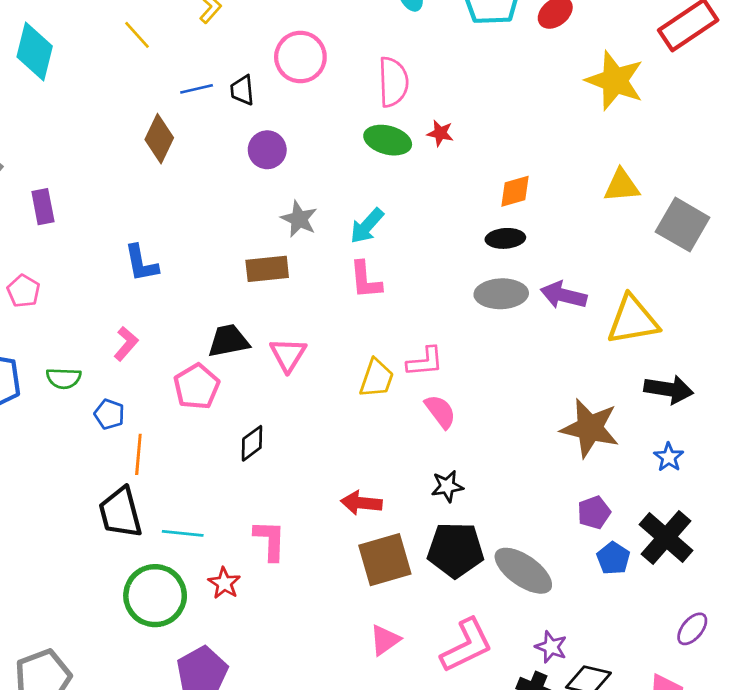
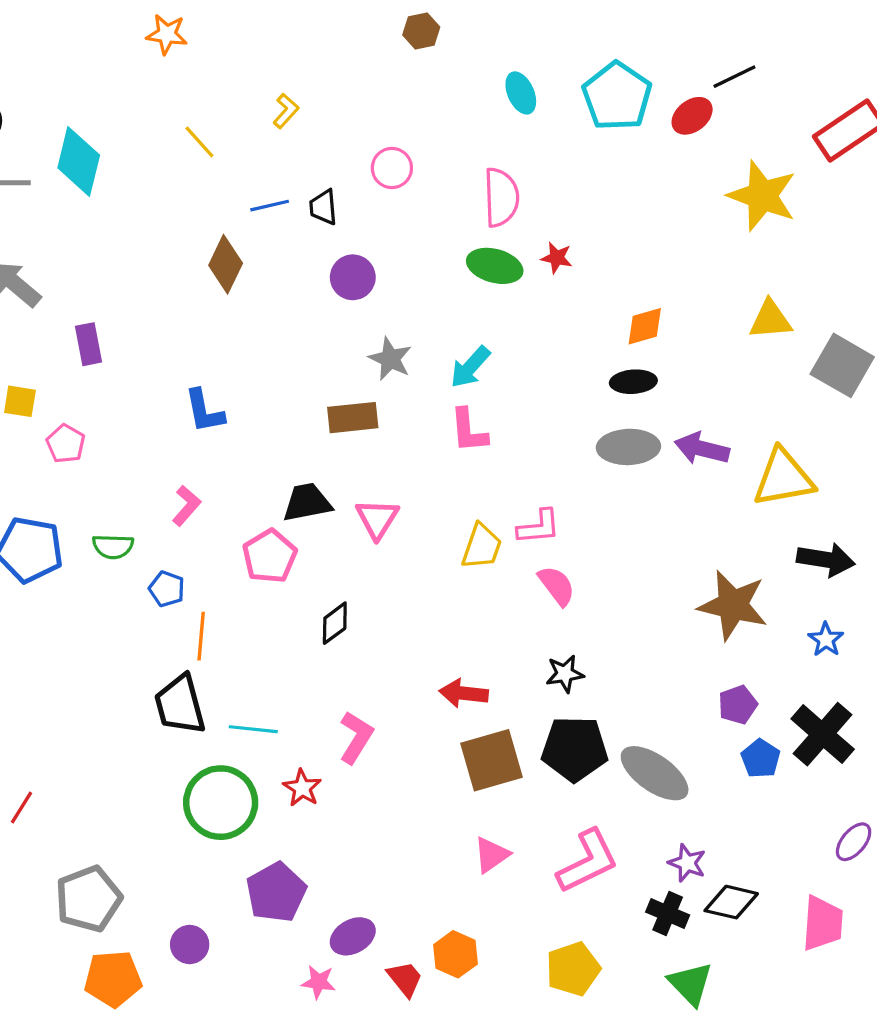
pink circle: (300, 57) -> (392, 168), size x0.7
pink L-shape: (270, 540) -> (356, 737), turned 30

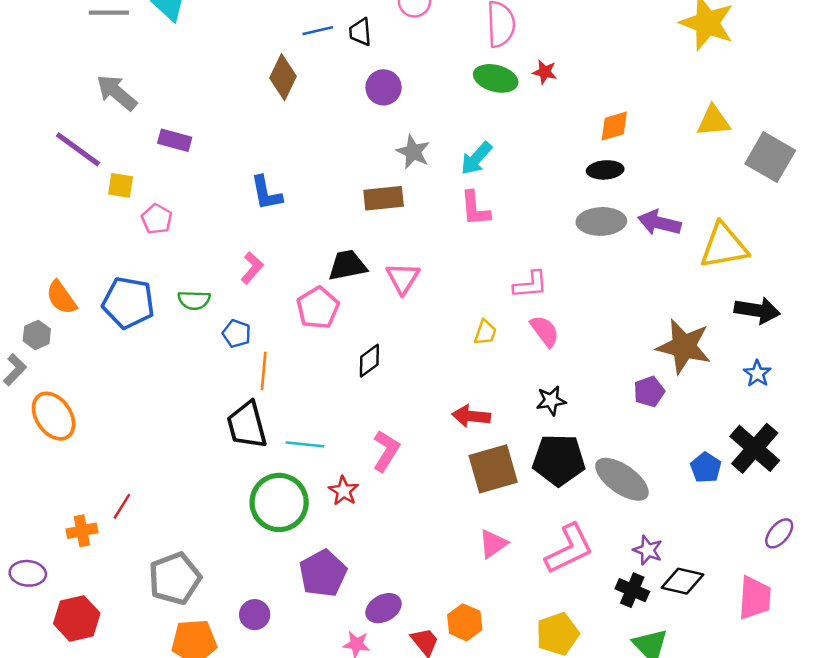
purple rectangle: (88, 344) -> (175, 140), turned -64
yellow trapezoid: (482, 546) -> (485, 332), moved, size x0.7
purple pentagon: (738, 705) -> (649, 392), moved

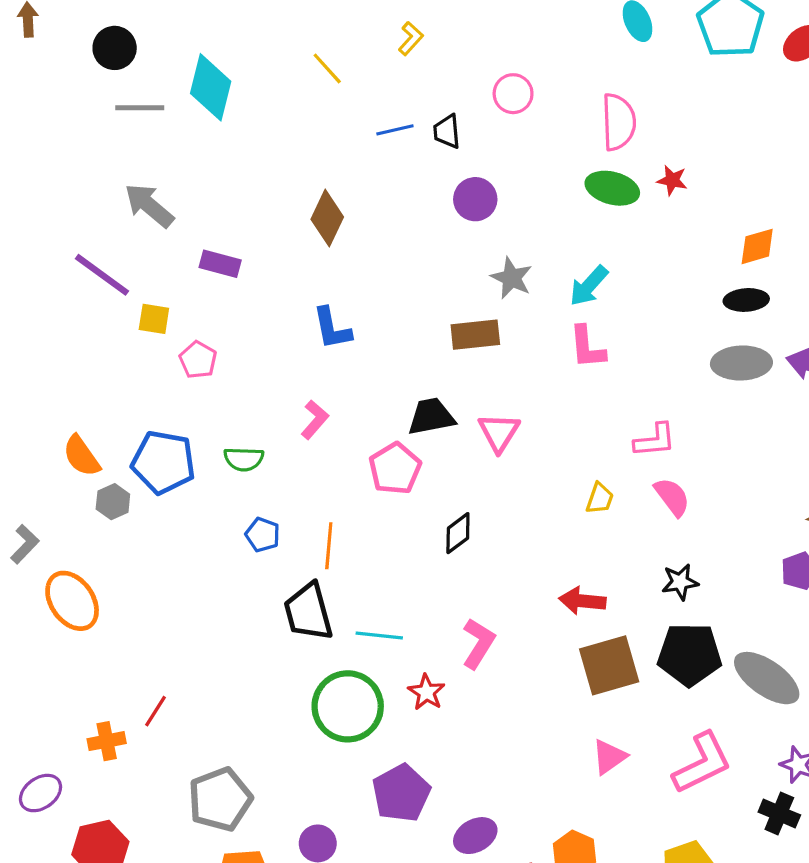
brown diamond: (283, 77) -> (327, 218), moved
blue pentagon: (237, 334) -> (263, 535), moved
gray hexagon: (37, 335) -> (113, 502), moved
purple ellipse: (28, 573) -> (41, 793), turned -40

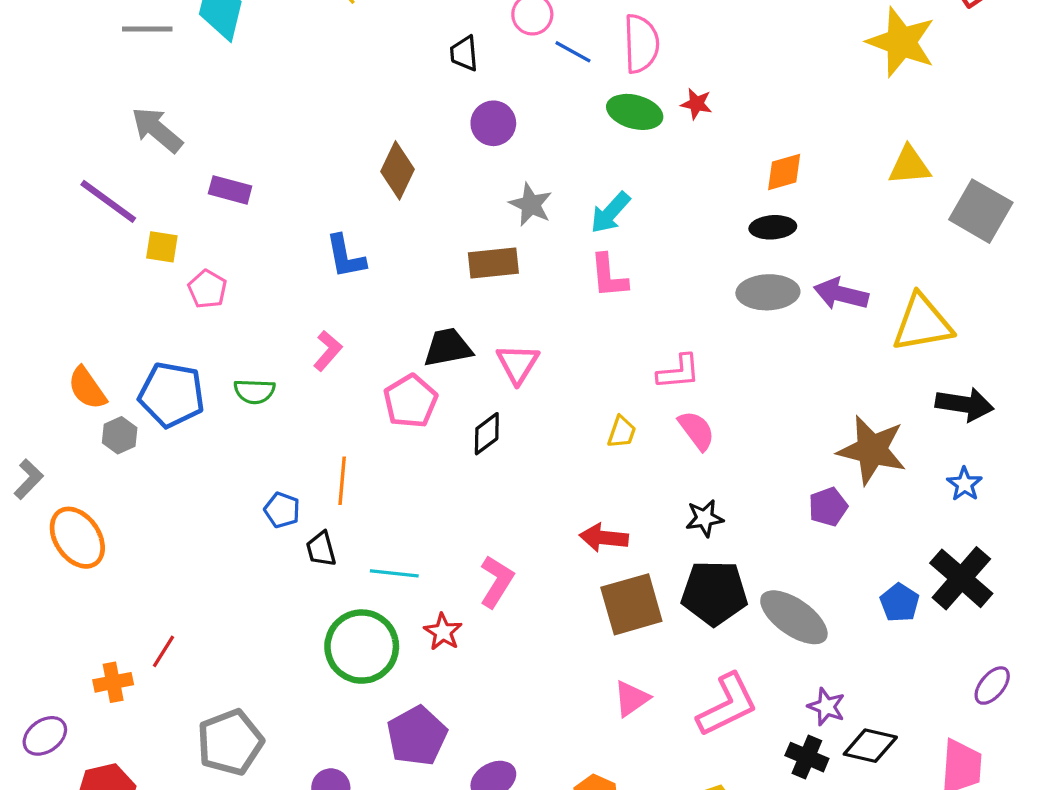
blue line: (395, 130) -> (573, 52), moved, turned 42
brown diamond: (327, 218) -> (397, 170), moved
black diamond: (458, 533) -> (487, 434), moved
blue pentagon: (263, 535) -> (282, 510), moved
black trapezoid: (308, 612) -> (321, 549), size x0.6

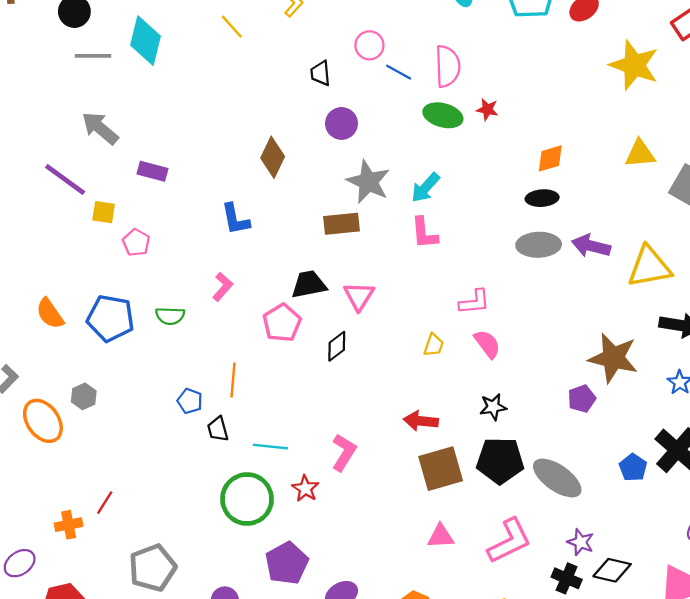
gray star: (531, 205) -> (368, 182), size x1.4
gray hexagon: (120, 435) -> (84, 396), moved
pink triangle: (631, 699) -> (441, 536), turned 32

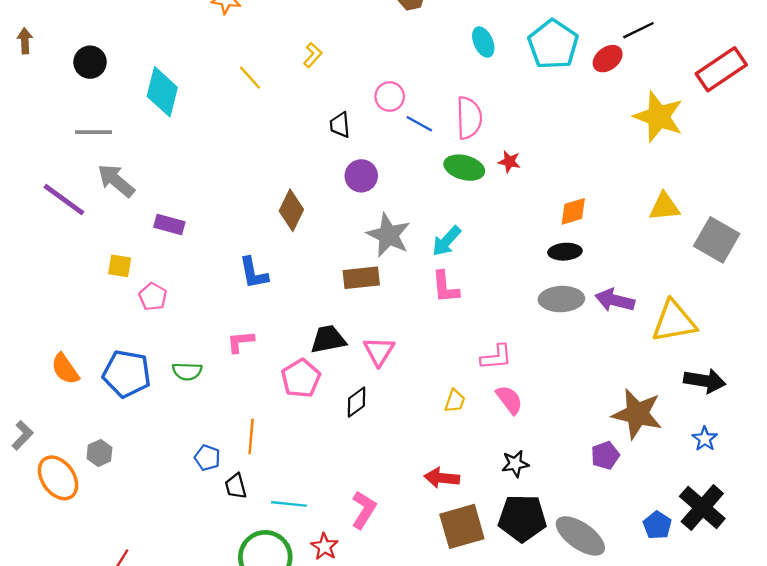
gray line: (93, 56) -> (94, 132), moved
purple line: (65, 179) -> (64, 200), moved
pink L-shape: (223, 287) -> (240, 342), turned -136

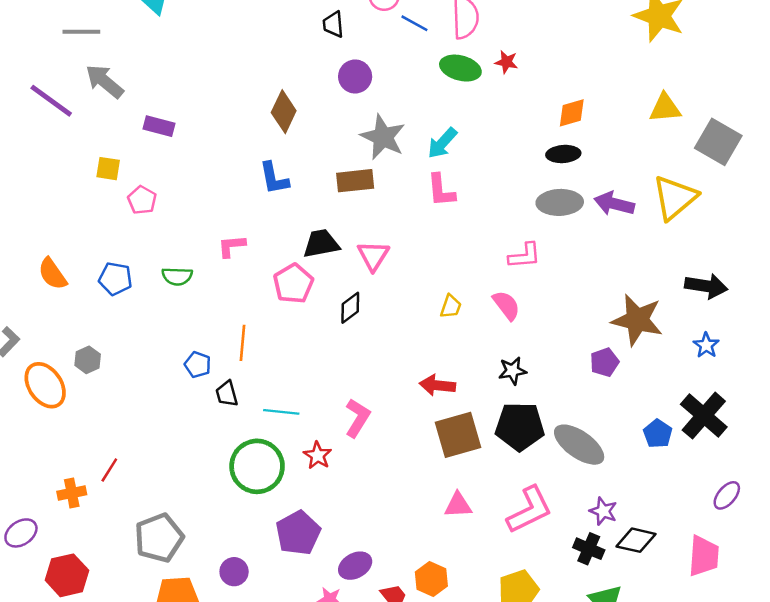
blue L-shape: (253, 273) -> (274, 178), moved
yellow triangle: (674, 322) -> (675, 198), moved, turned -30
pink L-shape: (496, 357) -> (525, 256), moved
blue pentagon: (127, 374) -> (115, 279), size x0.7

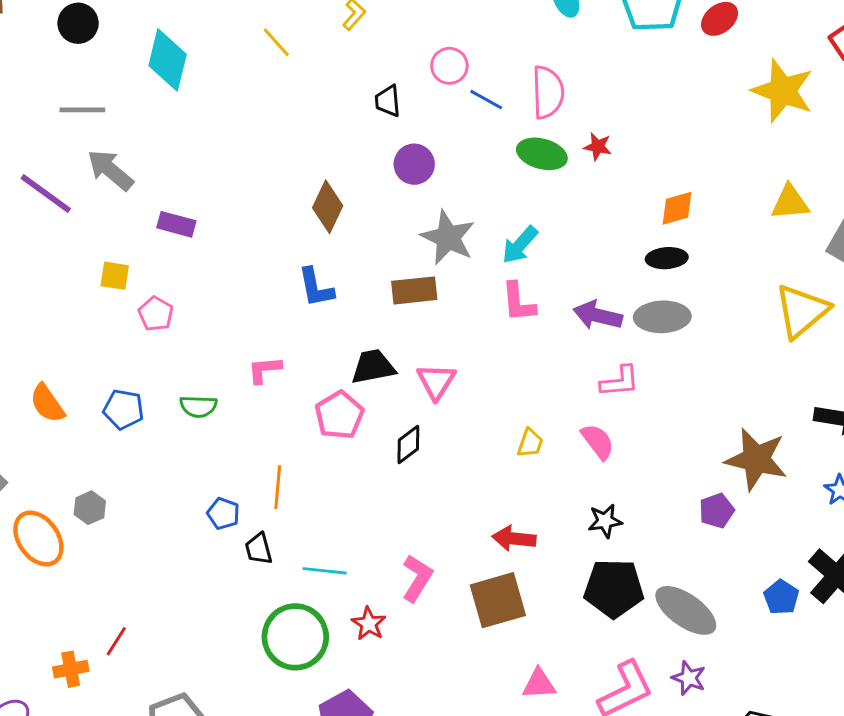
purple arrow: (614, 204) -> (598, 315), moved
brown square: (458, 435) -> (498, 600), moved
purple star: (603, 511) -> (689, 678), moved

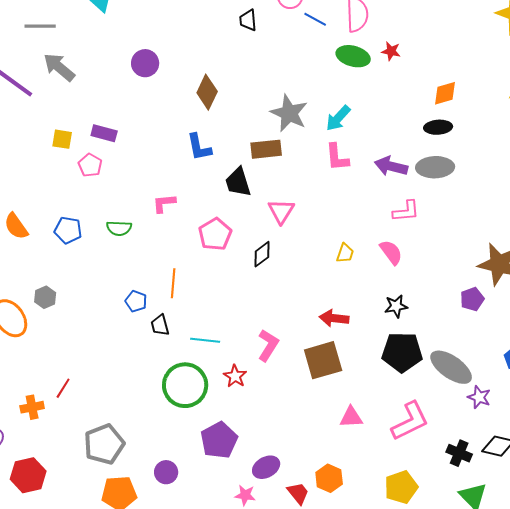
purple circle: (414, 164) -> (145, 63), moved
purple rectangle: (176, 224) -> (104, 133), moved
black trapezoid: (373, 367) -> (238, 182), moved, turned -96
purple star: (689, 678) -> (479, 397), moved

